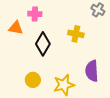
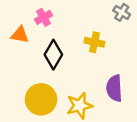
pink cross: (35, 14) -> (43, 17), turned -32
yellow circle: (33, 80) -> (41, 99), size x1.6

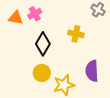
orange triangle: (20, 35) -> (16, 18), moved
yellow circle: (41, 99) -> (42, 73), moved, size x0.7

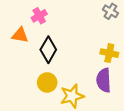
orange triangle: (16, 18) -> (20, 35), moved
yellow cross: (76, 34) -> (109, 53), moved

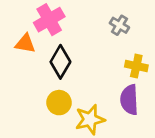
gray cross: (110, 11) -> (119, 25), moved
pink cross: (39, 16) -> (49, 20), size x1.5

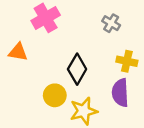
orange triangle: (25, 44) -> (18, 52), moved
black diamond: (60, 62) -> (77, 69), moved

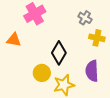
yellow cross: (127, 61) -> (97, 38), moved

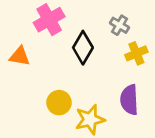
yellow cross: (97, 38) -> (136, 53), turned -35
black diamond: (59, 53) -> (83, 48), moved

